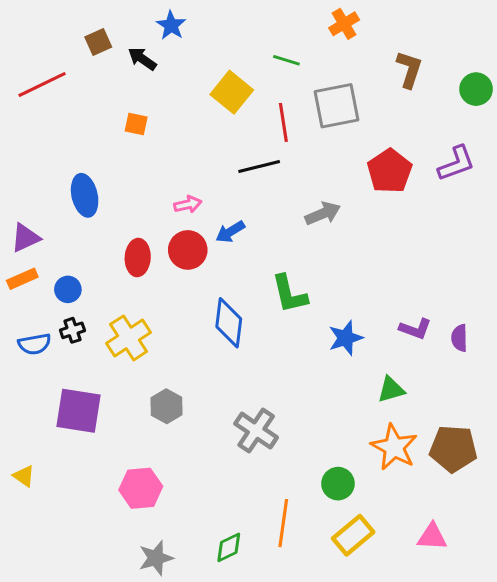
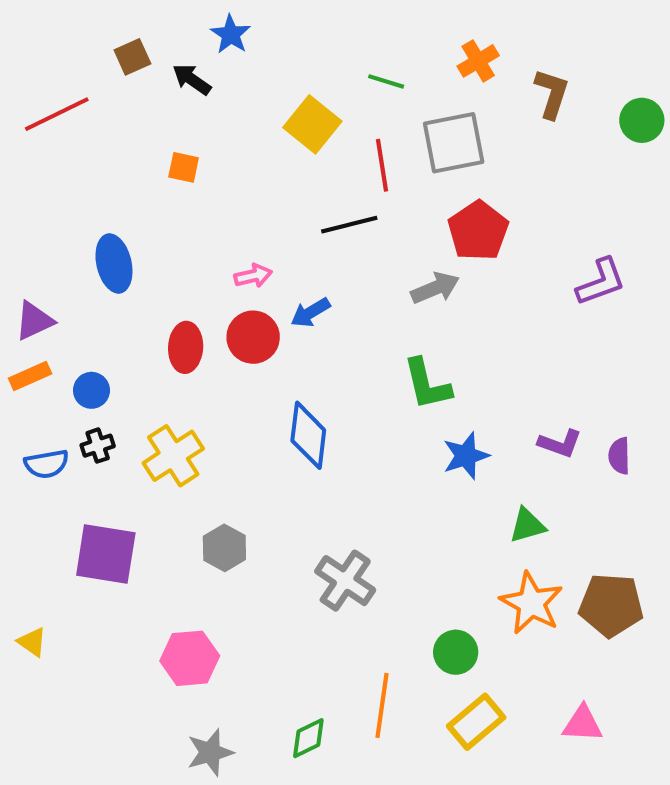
orange cross: (344, 24) -> (478, 61), moved
purple L-shape: (456, 163) -> (601, 282), moved
red pentagon: (390, 171) -> (478, 231), moved
green L-shape: (289, 294) -> (427, 384), moved

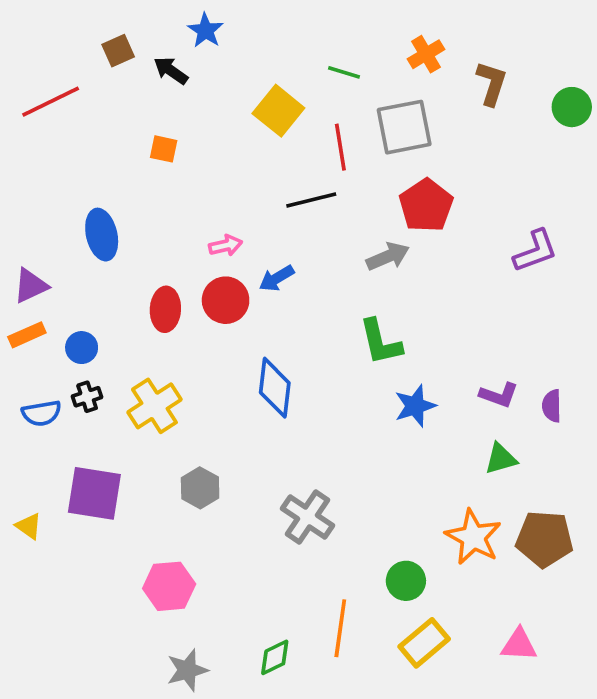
green triangle: (527, 525) -> (501, 459), moved
yellow triangle: (32, 642) -> (29, 526), moved

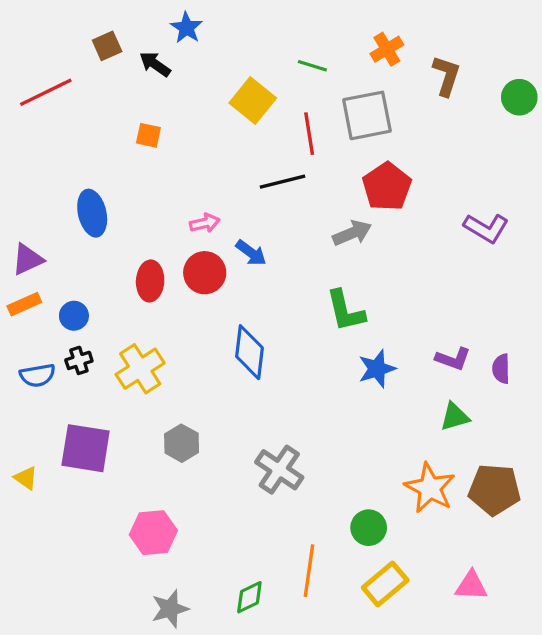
purple L-shape: (535, 251) -> (486, 228), turned 51
blue arrow: (277, 278) -> (251, 253), turned -112

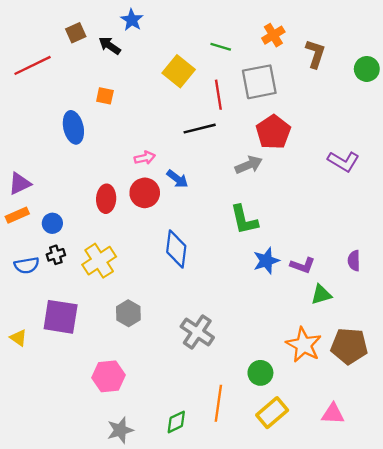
blue ellipse: (92, 213) -> (73, 127), moved
purple L-shape: (453, 359) -> (303, 265), moved

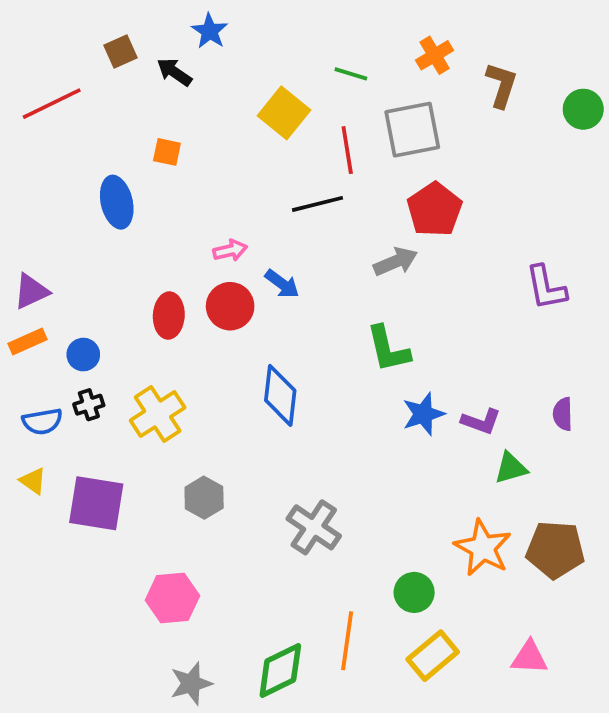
purple L-shape: (343, 161) -> (546, 288), moved, turned 48
yellow triangle: (18, 338) -> (33, 481), moved
green diamond: (176, 422) -> (280, 670), size x1.5

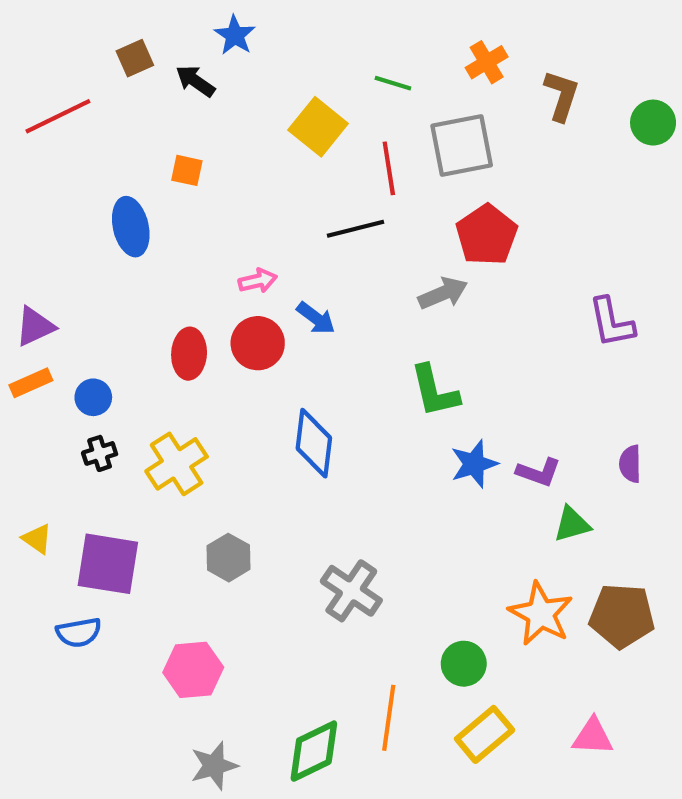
blue semicircle: (42, 421) -> (79, 632), moved

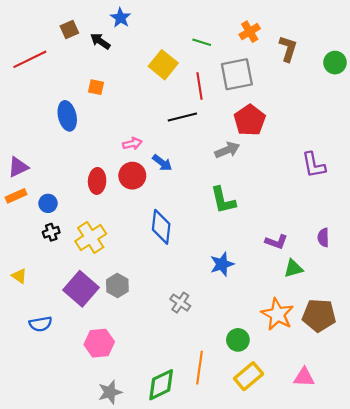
blue star: (474, 464) -> (222, 264), moved
purple square: (108, 564) -> (81, 289), moved, turned 32
gray cross: (351, 591) -> (180, 303), size x0.7

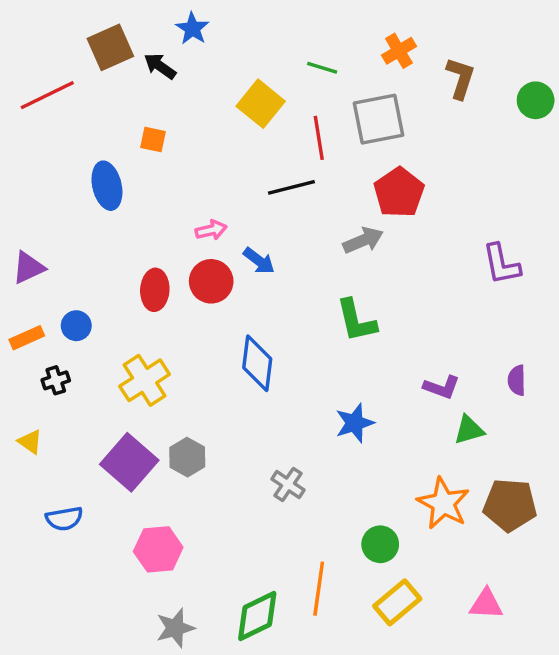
brown square: (69, 29) -> (110, 47), size x1.5
orange rectangle: (16, 196) -> (27, 338), moved
black cross: (51, 232) -> (56, 380), moved

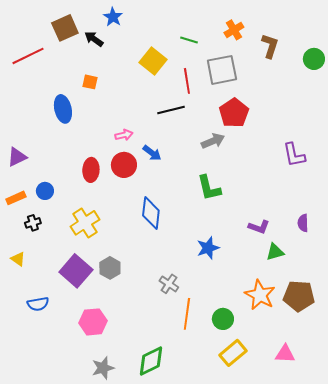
orange line: (319, 589) -> (187, 314), moved

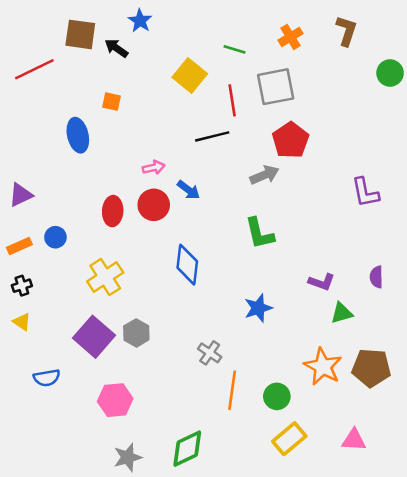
brown square: (65, 28) -> (80, 34), turned 32
brown L-shape: (270, 46) -> (346, 31), moved
black cross: (33, 223) -> (22, 286), moved

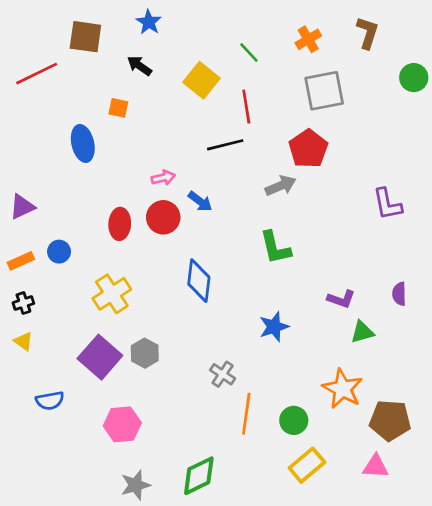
black arrow: (116, 48) -> (139, 66), moved
green line: (235, 49) -> (249, 52), turned 30
gray square: (276, 87) -> (324, 91), moved
brown pentagon: (371, 368) -> (390, 420), moved

